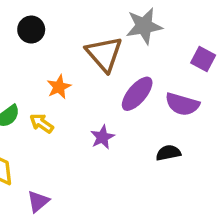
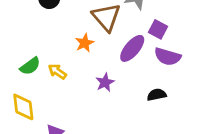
purple square: (203, 59) -> (158, 29), moved
orange star: (59, 87) -> (85, 43), moved

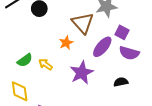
purple star: (105, 82) -> (82, 73), size x1.6

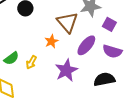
purple square: (122, 32) -> (109, 24), moved
yellow arrow: (45, 64) -> (31, 62), turned -96
black semicircle: (121, 82) -> (104, 79), size x1.5

